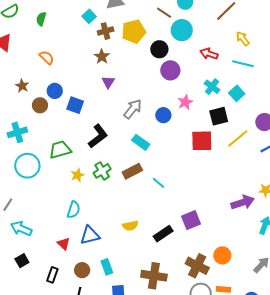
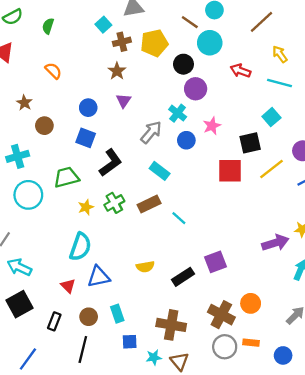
cyan cross: (212, 87) -> (178, 113), moved
blue circle: (55, 91) -> (88, 108), moved
blue square: (75, 105) -> (86, 138), moved
cyan semicircle: (74, 210) -> (80, 247), size x1.4
black square: (22, 261) -> (20, 304), size x1.6

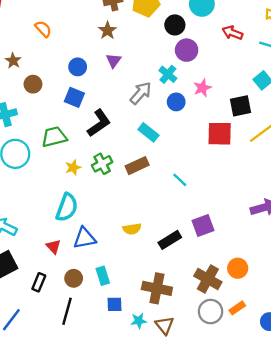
cyan line: (179, 218) -> (180, 180), moved
orange rectangle: (251, 343) -> (237, 308), turned -42

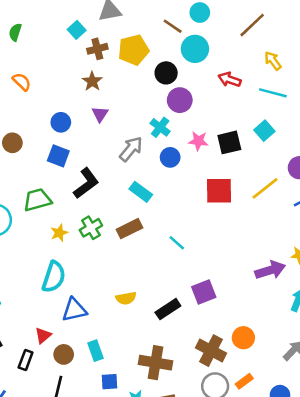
pink star: (202, 88) -> (198, 141), turned 30
black square: (241, 106) -> (229, 142), moved
red triangle: (53, 247) -> (43, 336), moved, turned 35

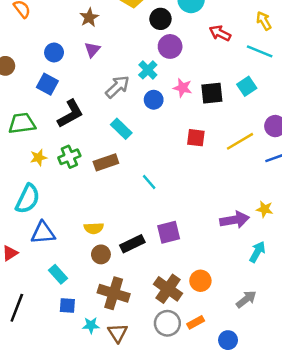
red square: (219, 191) -> (196, 138), size x0.7
cyan rectangle: (95, 351) -> (58, 274), turned -30
brown circle: (64, 354) -> (101, 254), moved

